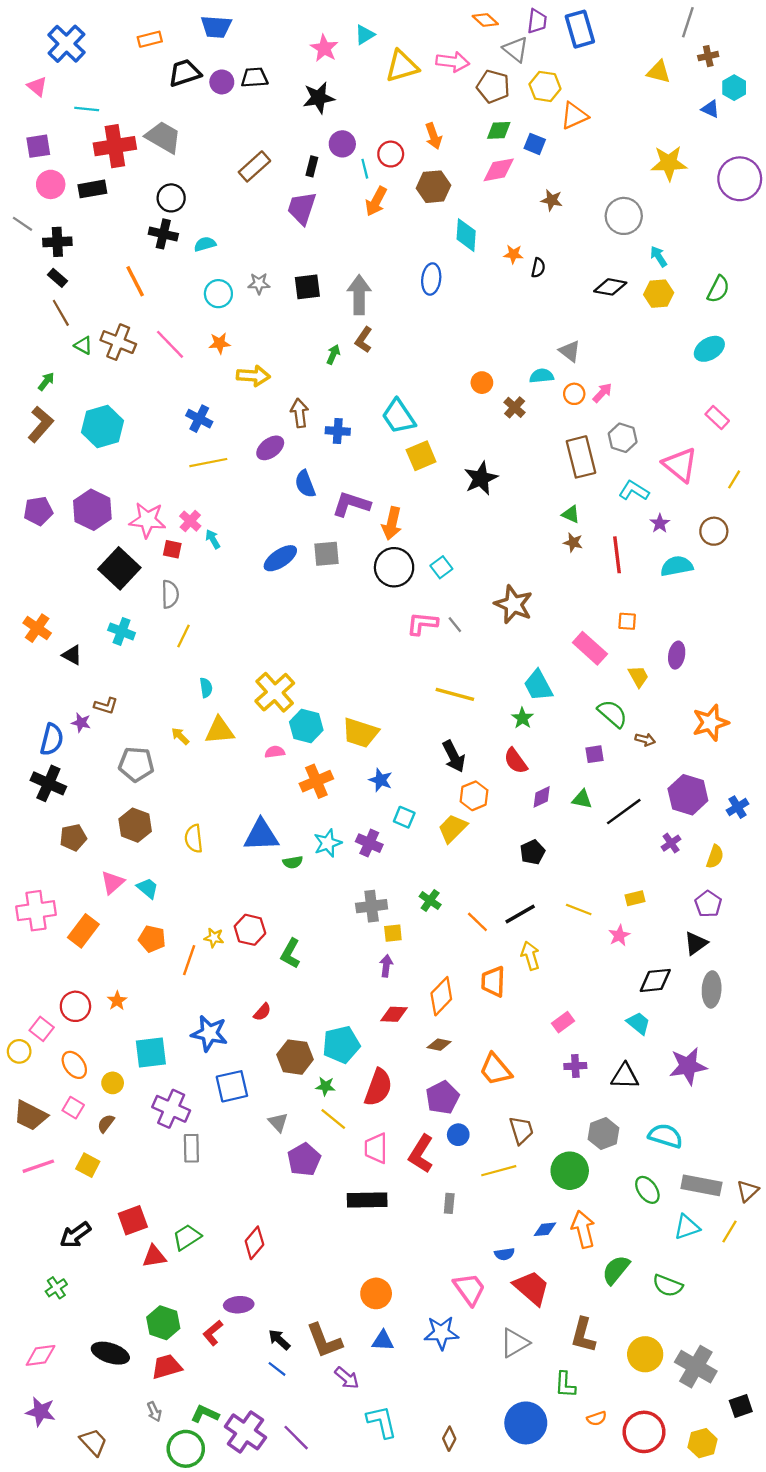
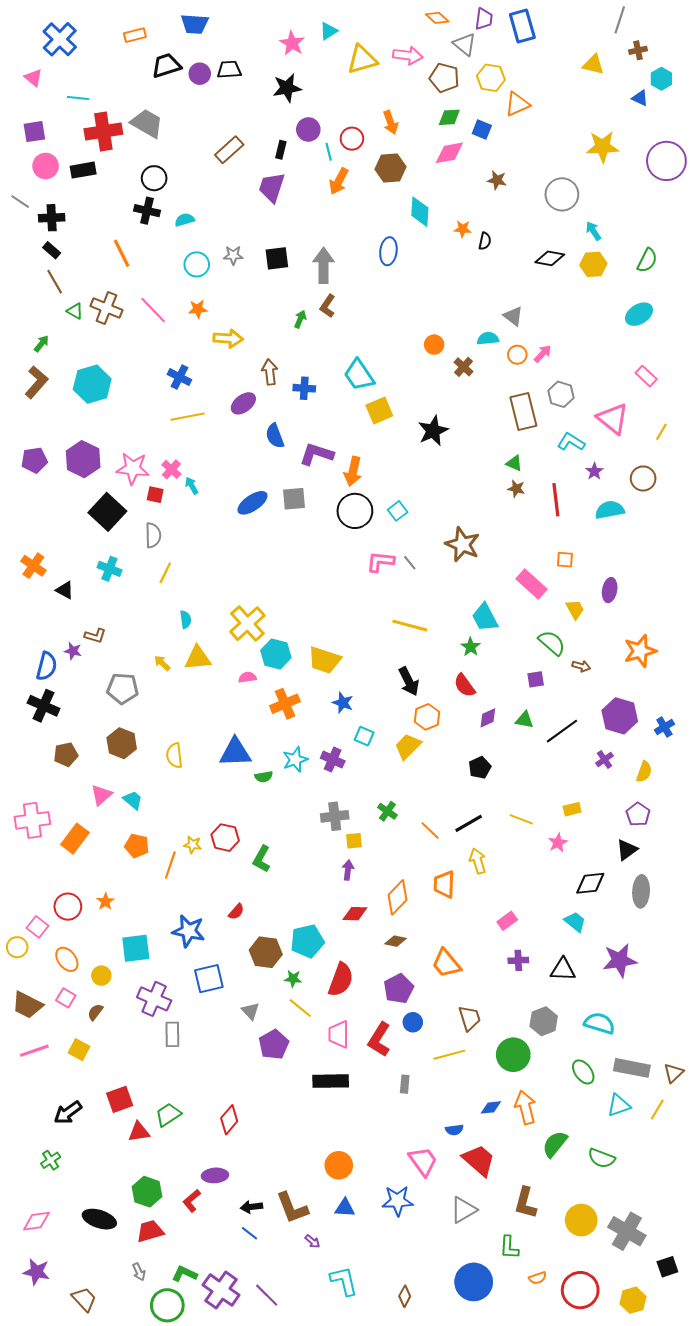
black arrow: (279, 1340) -> (251, 1207), turned -50
purple arrow: (347, 1378) -> (312, 1241), size x0.7

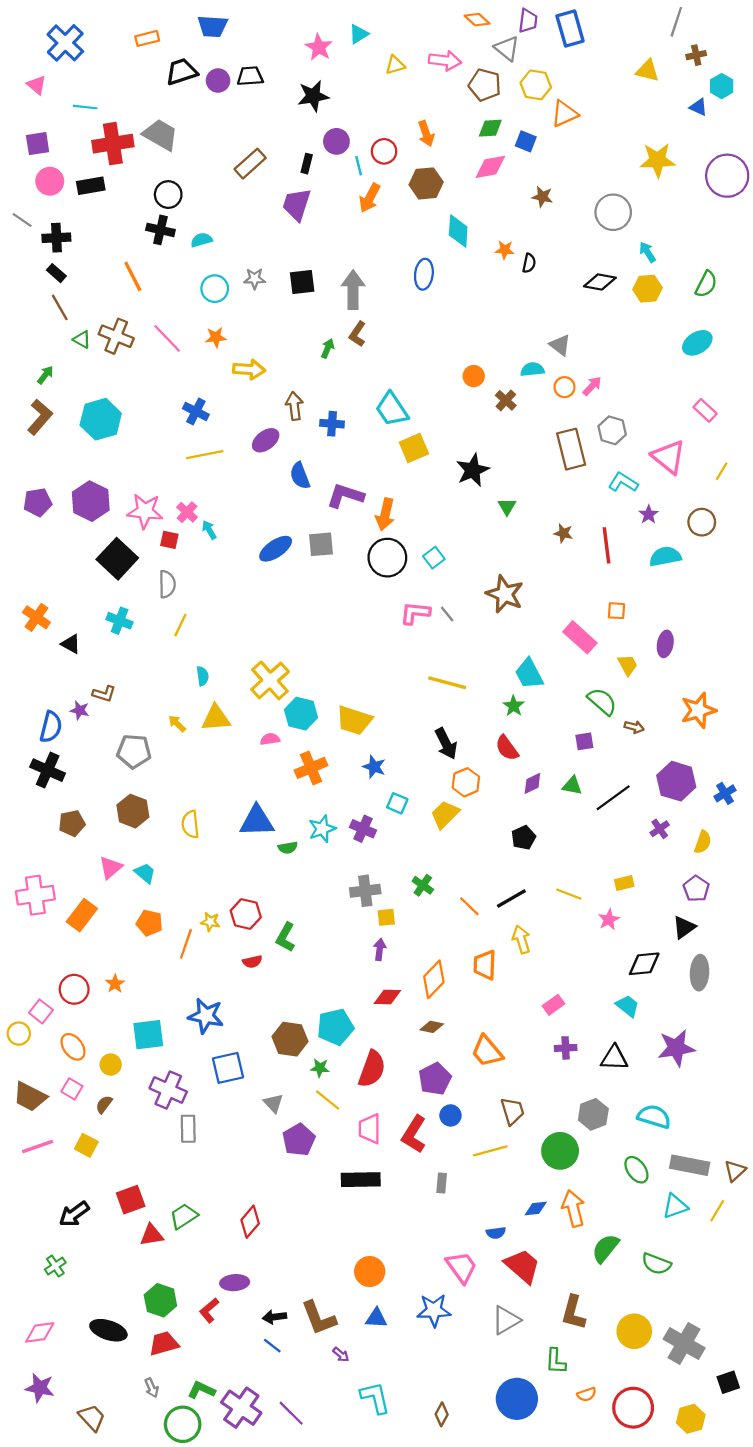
yellow triangle: (362, 59) -> (395, 65), size x0.6
green triangle: (514, 463) -> (507, 507), moved, turned 36
red semicircle: (236, 912) -> (252, 962), moved, turned 36

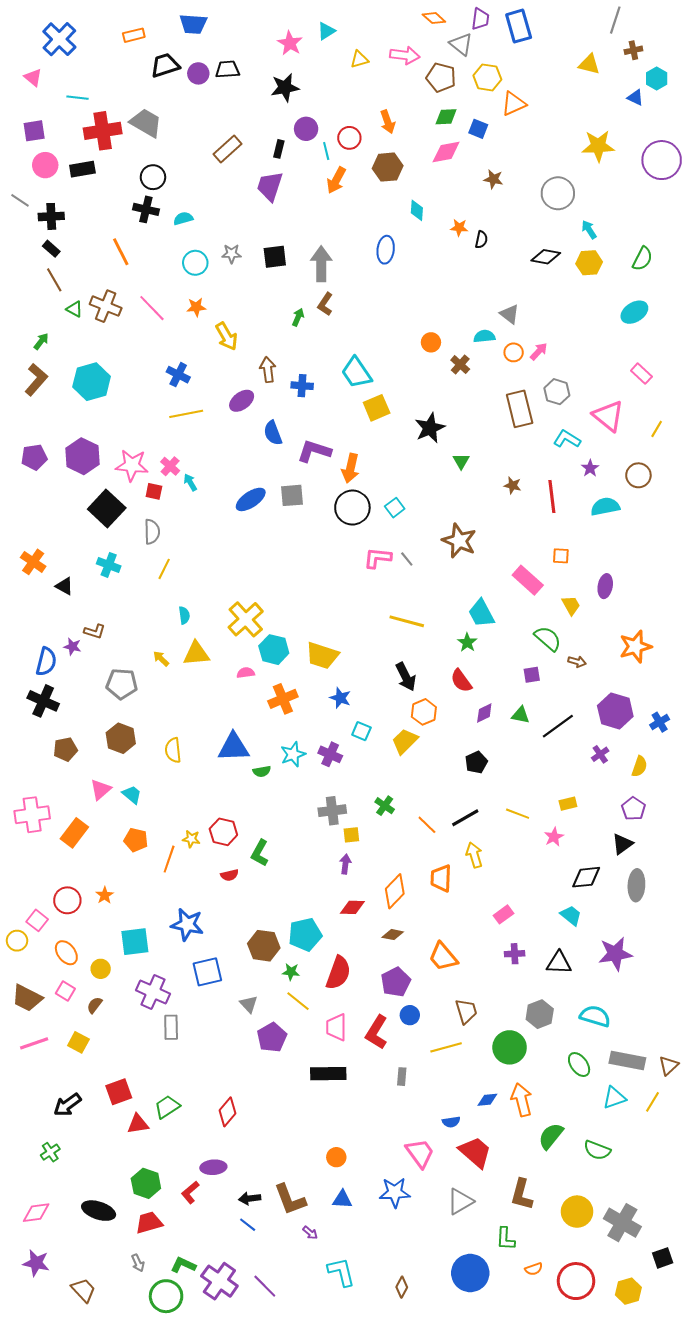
cyan diamond: (458, 231) -> (417, 210), size x0.7
yellow arrow: (249, 369) -> (227, 336), turned 56
orange circle: (370, 1272) -> (336, 1157), size x0.7

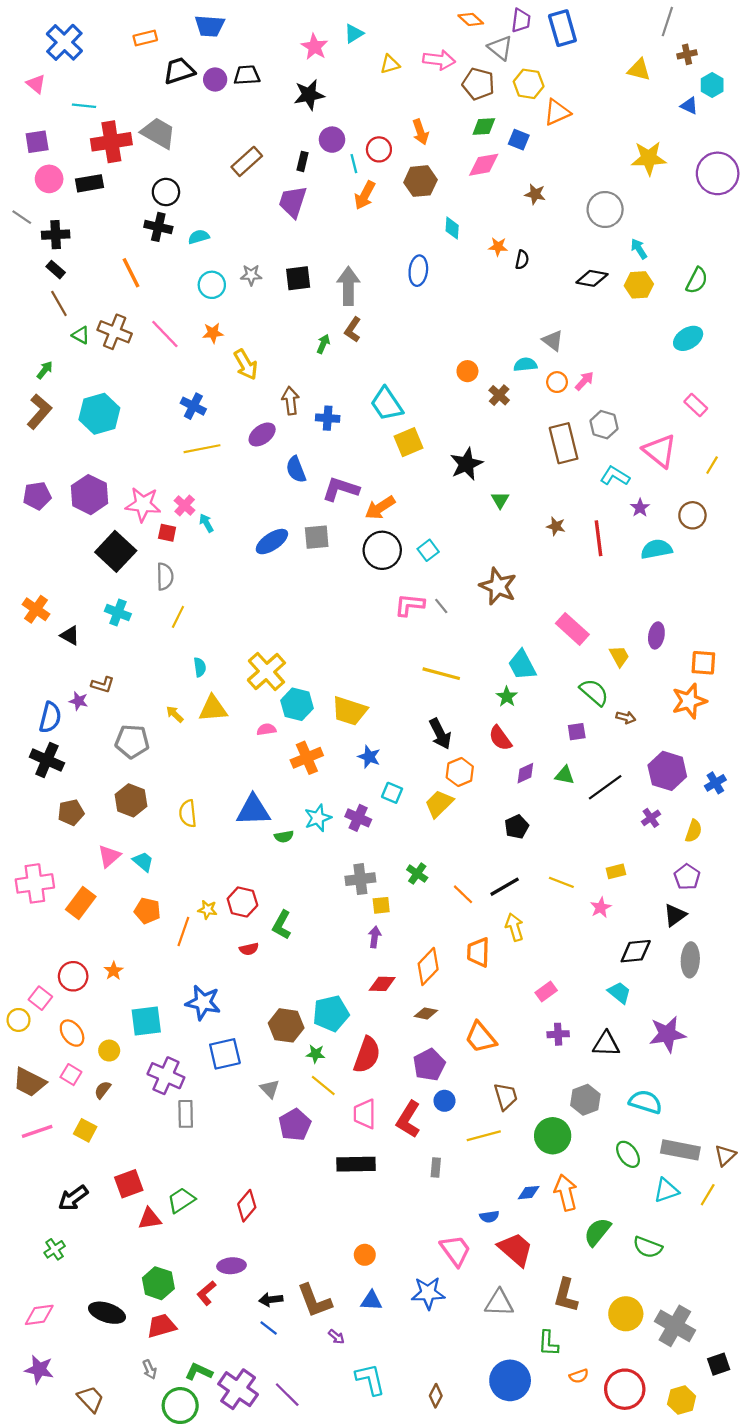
orange arrow: (350, 468) -> (380, 508), turned 44
orange square: (561, 556) -> (703, 663), moved, size x1.4
gray triangle: (460, 1201) -> (499, 1303), turned 32

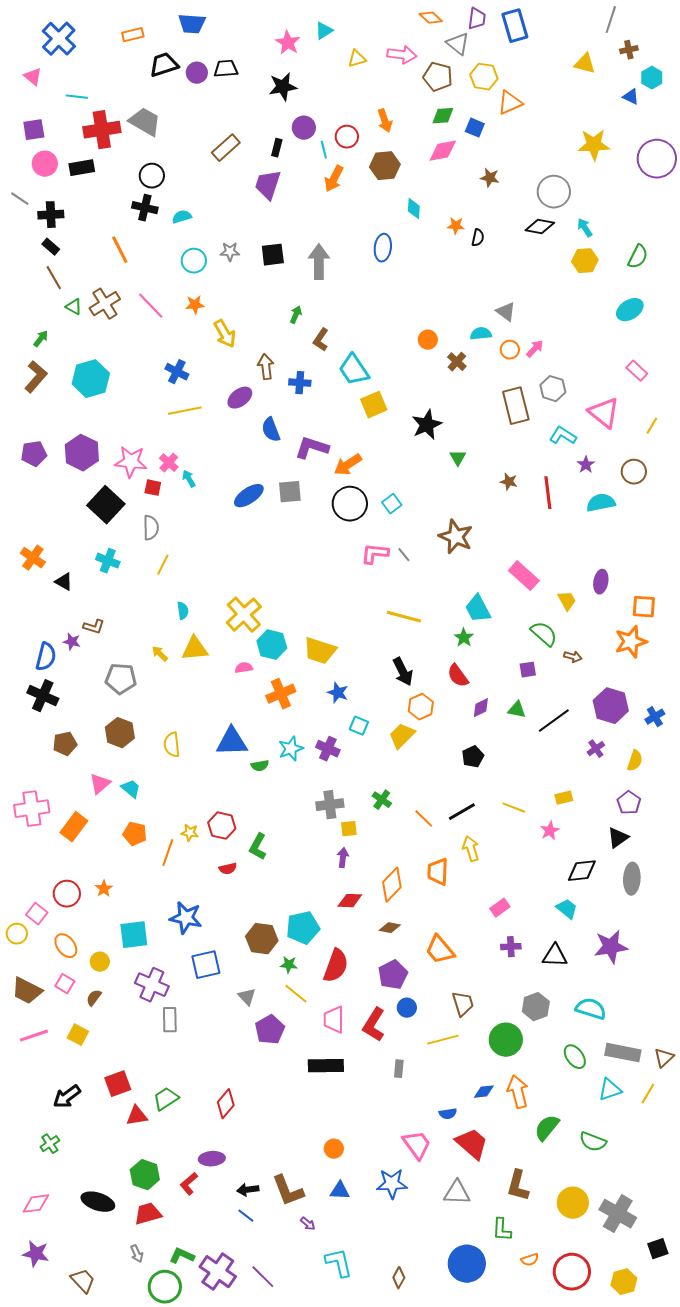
black diamond: (592, 278) -> (540, 227), moved
brown L-shape: (353, 330) -> (321, 340), moved
brown cross: (115, 332) -> (105, 304), turned 36

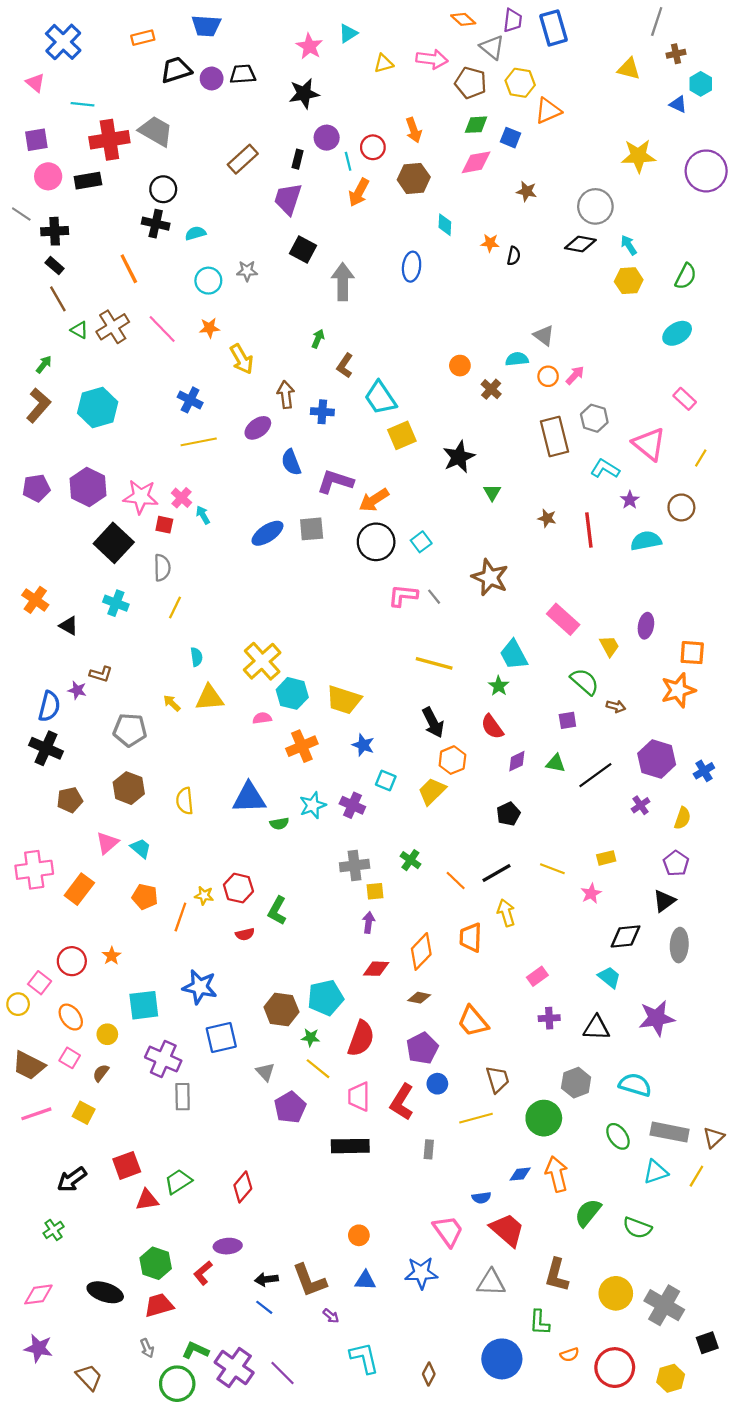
black square: (273, 255) -> (303, 249), moved, turned 35

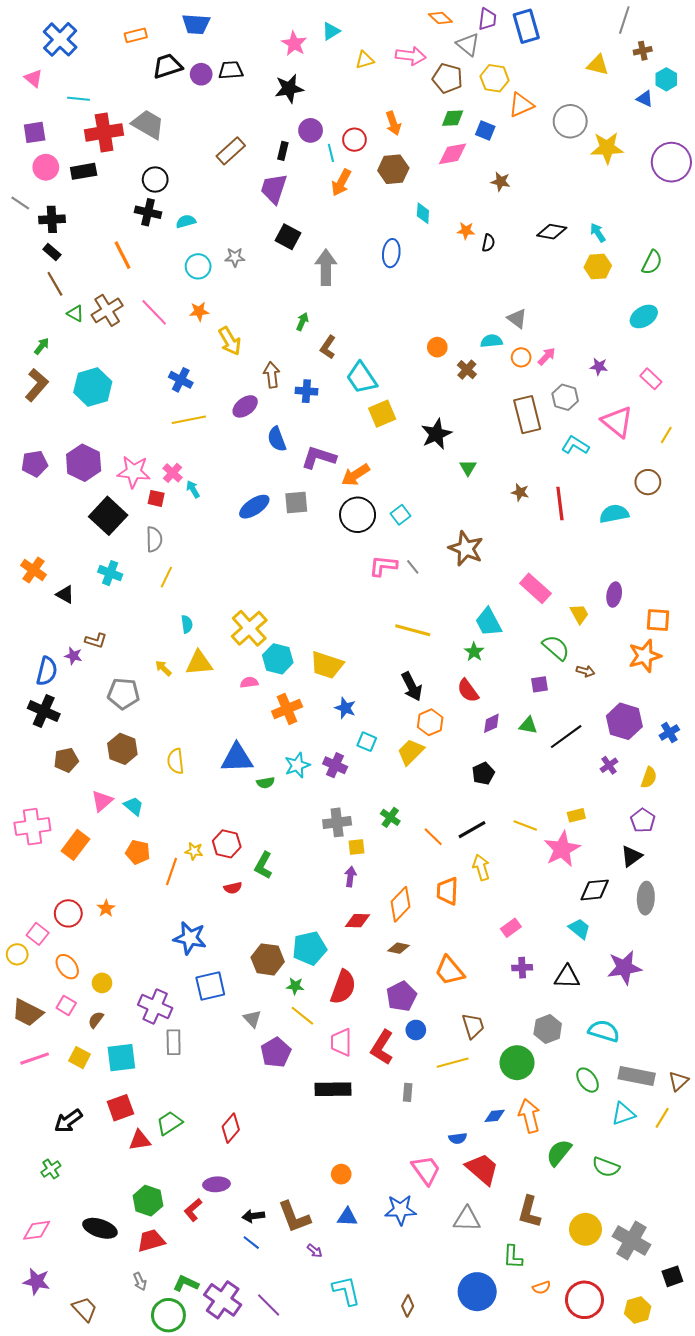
gray circle: (595, 206) -> (570, 121), moved
purple star: (630, 500) -> (599, 367), moved, turned -30
pink star: (591, 893) -> (562, 849), size x1.8
cyan square: (144, 1005) -> (121, 1058), moved

